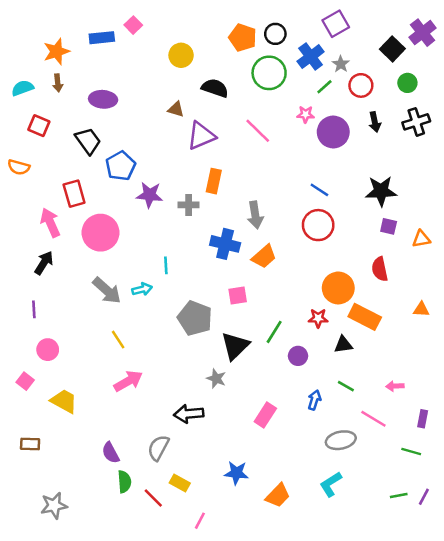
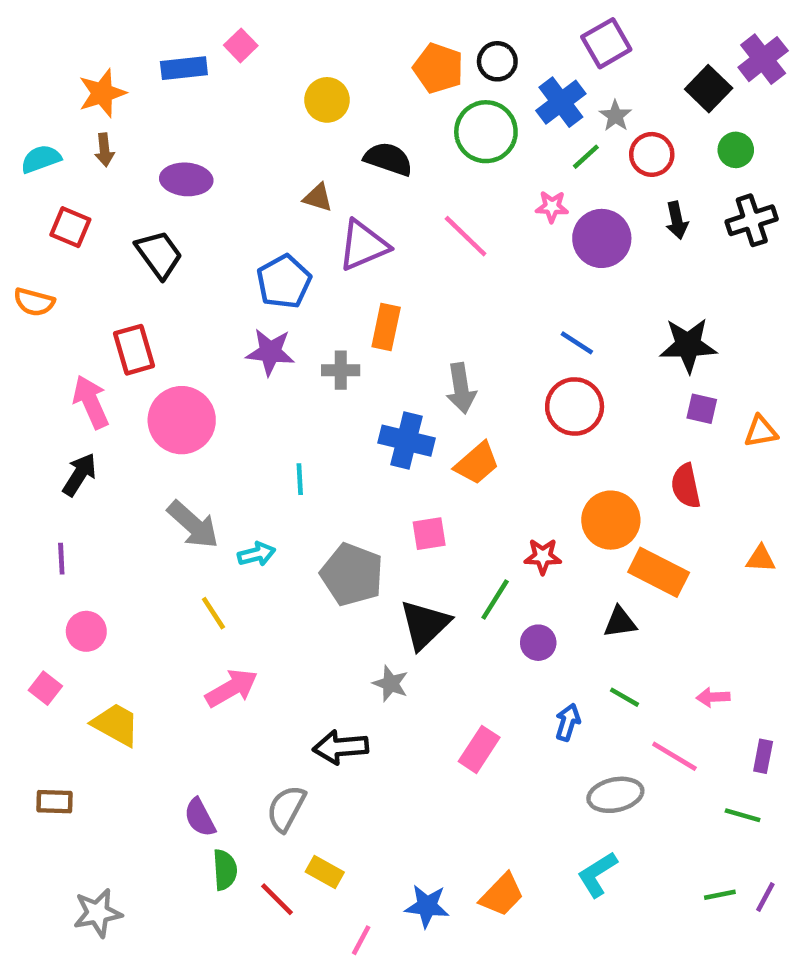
blue pentagon: (121, 166) -> (284, 282), moved
cyan arrow: (142, 289) -> (257, 554), moved
red star: (318, 318) -> (543, 556), moved
blue star: (236, 473) -> (427, 906), moved

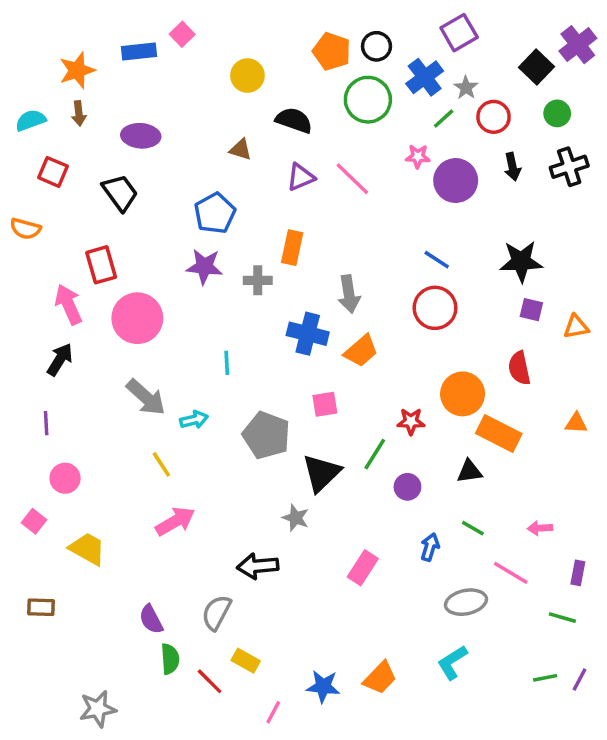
purple triangle: (363, 245) -> (301, 177), moved, size x0.7
gray star: (98, 913) -> (98, 709), moved

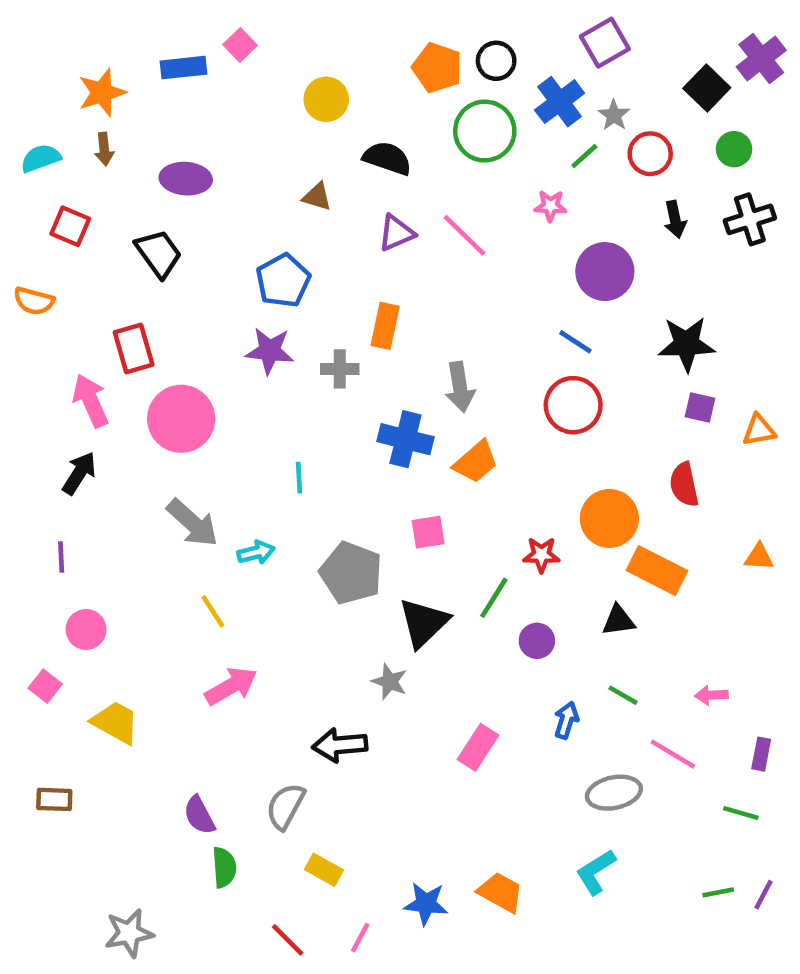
purple circle: (456, 181) -> (605, 272), moved
orange trapezoid: (380, 678) -> (501, 892), turned -105
red line: (210, 681) -> (288, 940), moved

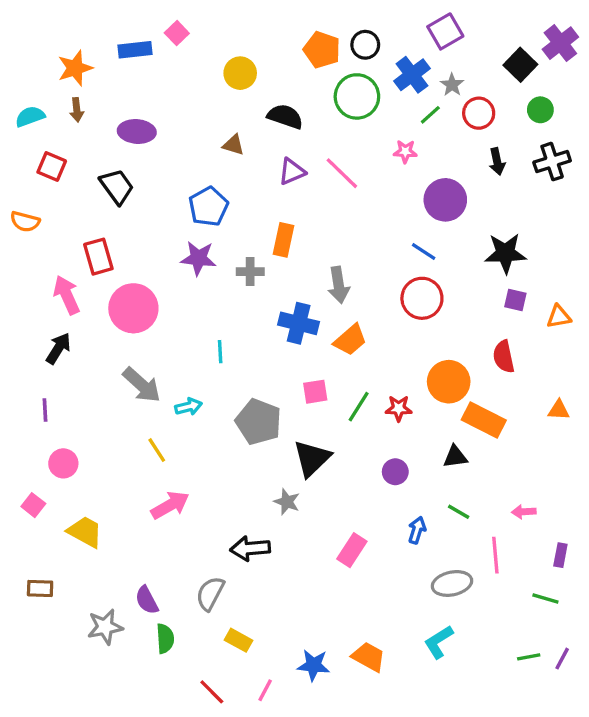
green line: (494, 598) -> (359, 407), moved
pink line: (673, 754) -> (495, 555), turned 54
gray star: (129, 933) -> (105, 627), moved

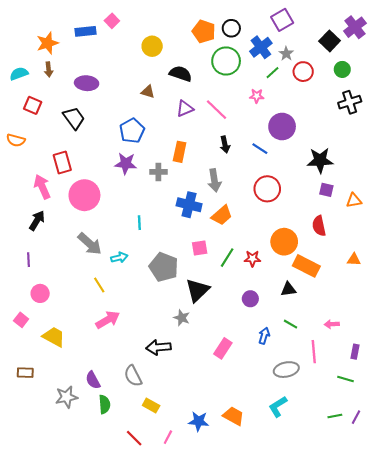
black arrow: (497, 162) -> (225, 144), moved
blue line: (424, 252) -> (260, 149), moved
gray semicircle: (210, 593) -> (133, 376), turned -55

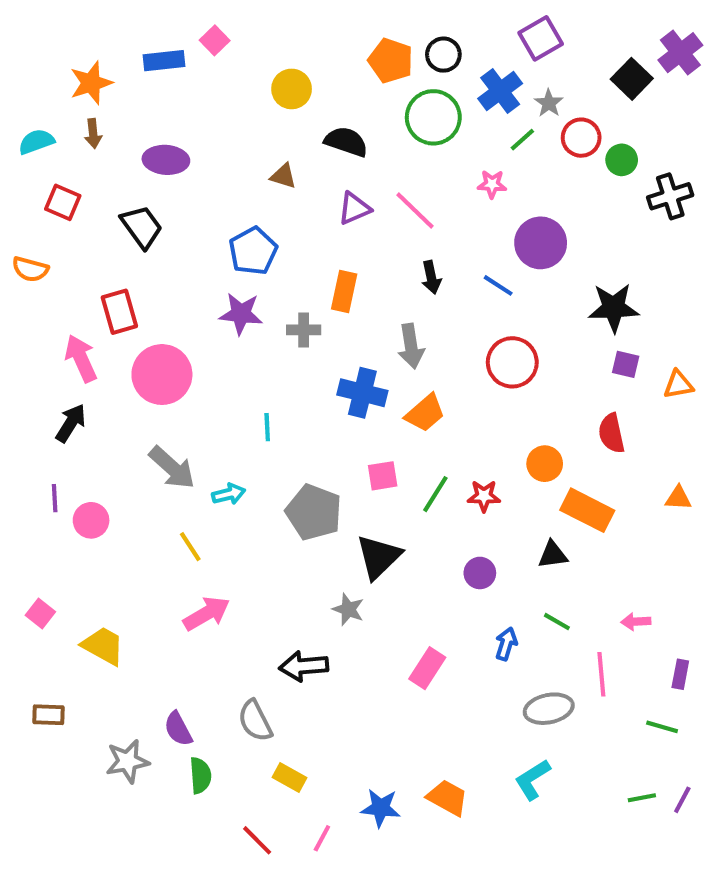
green circle: (342, 69) -> (622, 160), moved
orange circle: (284, 242) -> (545, 464), size x0.7
pink circle: (40, 293) -> (91, 520), moved

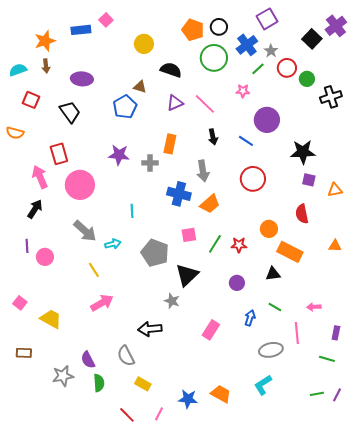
blue pentagon: (253, 251) -> (125, 107), moved

